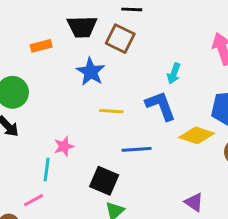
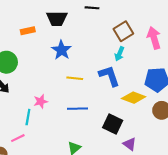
brown square: (120, 39) -> (123, 31), moved, turned 30
blue line: (137, 149) -> (77, 109), moved
black square: (104, 181) -> (113, 124), moved

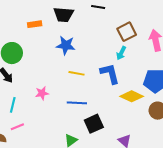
blue star: (61, 50) -> (66, 45), turned -30
cyan line: (28, 117) -> (13, 105), moved
black square: (113, 124) -> (94, 124), moved, turned 36

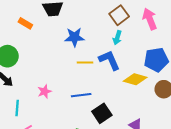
orange rectangle: (35, 24) -> (25, 23), turned 48
blue star: (66, 45) -> (74, 37), moved
yellow line: (76, 73) -> (85, 62), moved

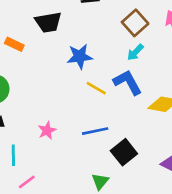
cyan arrow: (117, 38) -> (135, 52), turned 32
yellow line: (85, 62) -> (96, 88), turned 35

